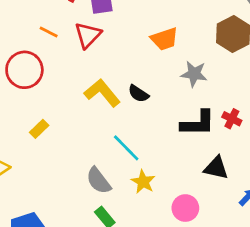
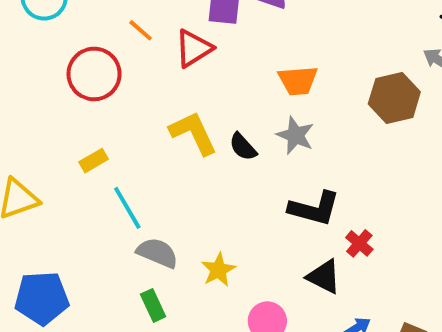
gray star: (194, 74) -> (295, 135), moved
red cross: (232, 119) -> (359, 243), moved
cyan line: (126, 148) -> (127, 208), moved
gray semicircle: (99, 181) -> (157, 253), turned 136

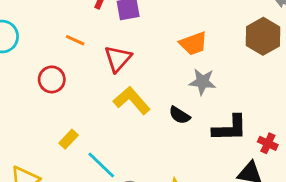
red triangle: (194, 48) -> (118, 59), moved
red circle: (94, 74) -> (52, 79), size x0.7
black semicircle: (243, 147) -> (180, 115), moved

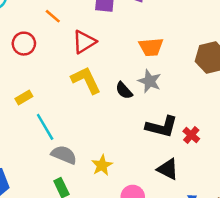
black semicircle: (180, 115) -> (124, 91), moved
red cross: (268, 143) -> (191, 135), moved

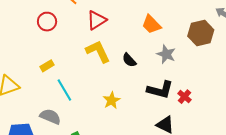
orange trapezoid: (151, 47) -> (151, 24), turned 50
gray star: (150, 81) -> (166, 54), moved
gray semicircle: (64, 155) -> (50, 117), moved
yellow star: (102, 165) -> (112, 100), moved

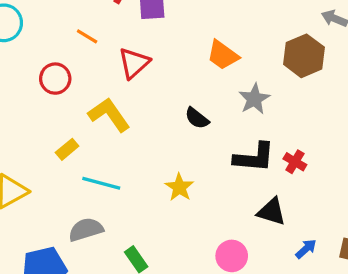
yellow L-shape: (98, 51) -> (109, 115), moved
gray star: (166, 54) -> (254, 99), turned 30
cyan line: (64, 90) -> (101, 183), turned -35
gray semicircle: (50, 117) -> (86, 230), turned -30

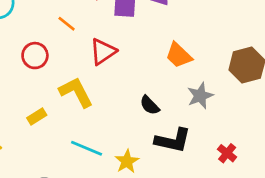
black L-shape: (254, 157) -> (173, 140), moved
cyan line: (101, 183) -> (87, 148), moved

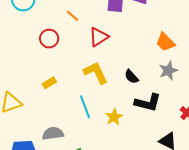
orange trapezoid: (179, 55) -> (165, 42), moved
yellow L-shape: (76, 92) -> (96, 73), moved
cyan line: (87, 148) -> (85, 107), turned 45

